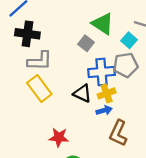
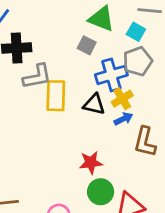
yellow rectangle: (39, 88) -> (56, 96), moved, turned 50
red star: (59, 137) -> (91, 163), moved

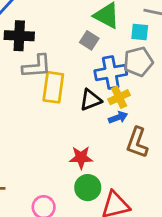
cyan square: (136, 32) -> (140, 32), turned -30
black triangle: (94, 104) -> (91, 100), turned -40

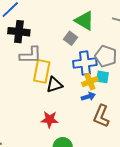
cyan square: (140, 32) -> (103, 77), moved
gray pentagon: (138, 62) -> (106, 56), turned 30
black triangle: (91, 100) -> (54, 85), moved
red star: (81, 158) -> (50, 119), moved

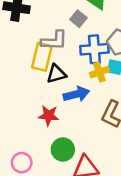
gray L-shape: (30, 55) -> (54, 41), moved
blue arrow: (88, 97) -> (76, 94), moved, size x1.5

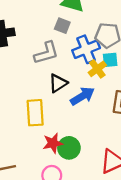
yellow rectangle: (42, 57) -> (35, 113), moved
red star: (49, 115) -> (53, 143), moved
green circle: (63, 150) -> (69, 148), moved

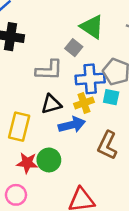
yellow cross: (97, 69) -> (84, 103), moved
green circle: (69, 148) -> (49, 160), moved

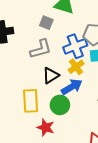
gray square: (74, 48) -> (46, 23), moved
green circle: (49, 160) -> (60, 105), moved
red star: (27, 163) -> (46, 127), turned 30

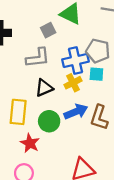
gray square: (46, 23) -> (48, 30), turned 32
blue arrow: (72, 87) -> (76, 112), moved

